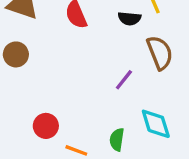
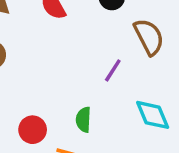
green semicircle: (117, 140) -> (83, 120), moved

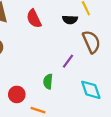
green semicircle: (83, 120) -> (48, 81), moved

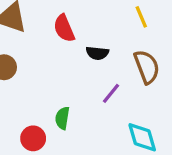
black semicircle: (70, 20) -> (97, 53), moved
green semicircle: (48, 81) -> (62, 118), moved

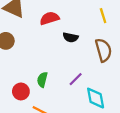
red semicircle: (64, 28) -> (49, 18), turned 90
purple line: (111, 93) -> (76, 79), moved

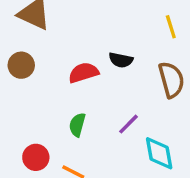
red semicircle: (49, 18) -> (83, 73), moved
red circle: (21, 91) -> (36, 157), moved

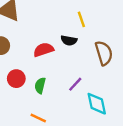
yellow line: (171, 27) -> (81, 19), moved
red circle: (36, 157) -> (16, 79), moved

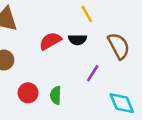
red semicircle: (44, 50) -> (50, 41), moved
purple line: (75, 84) -> (93, 73), moved

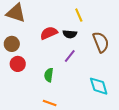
purple line: (93, 73) -> (70, 56), moved
red circle: (28, 93) -> (18, 64), moved

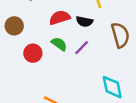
red circle: (18, 64) -> (33, 53), moved
green semicircle: (49, 75) -> (59, 44), moved, turned 112

